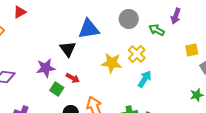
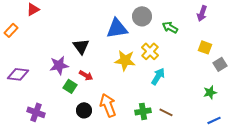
purple arrow: (176, 16) -> (202, 13), moved
blue triangle: (89, 29) -> (117, 28), moved
yellow square: (192, 50) -> (205, 47), turned 32

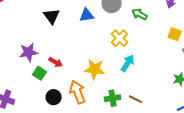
blue triangle: (117, 28) -> (87, 15), size x0.7
black triangle: (81, 46) -> (52, 16), moved
yellow star: (125, 60) -> (95, 69), moved

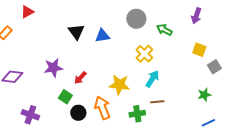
blue triangle: (87, 15) -> (102, 36), moved
red arrow: (56, 62) -> (80, 78), turned 104
green square: (40, 73) -> (65, 97), moved
brown line: (136, 99) -> (157, 102), moved, turned -32

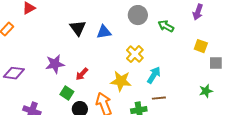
yellow cross: (144, 54) -> (135, 54), moved
gray square: (214, 67) -> (216, 63), turned 32

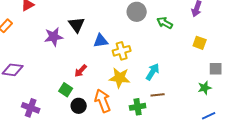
blue triangle: (104, 32) -> (101, 41), moved
yellow cross: (135, 54) -> (122, 51), moved, turned 30
gray square: (216, 63) -> (216, 69), moved
purple star: (55, 64) -> (54, 37), moved

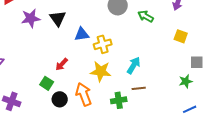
purple star: (54, 37) -> (31, 18), moved

